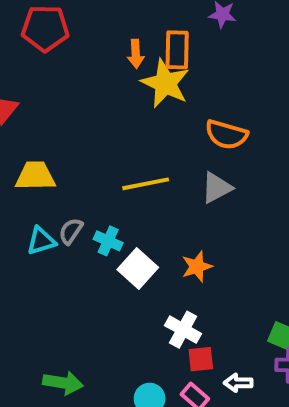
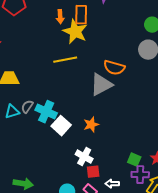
orange semicircle: (226, 135) -> (114, 68), moved
yellow line: (146, 184) -> (65, 60), moved
gray triangle: (217, 188) -> (101, 85), size x1.4
cyan cross: (108, 241) -> (46, 112), size x1.5

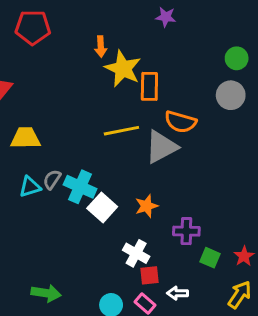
orange rectangle: (81, 15) -> (149, 86), moved
yellow line: (65, 60) -> (121, 131), moved
purple cross: (140, 175) -> (186, 231), moved

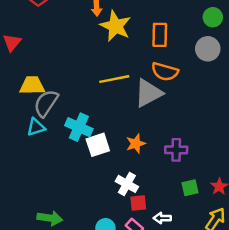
orange rectangle: (149, 86) -> (160, 35), moved
gray semicircle: (52, 179) -> (46, 103), moved, size x1.6
white square: (102, 207) -> (98, 145), turned 30
purple cross: (186, 231) -> (176, 150), moved
green square: (210, 258) -> (190, 188), turned -36

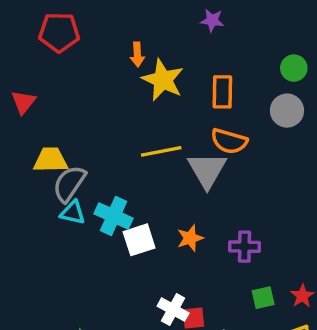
gray triangle: (148, 93) -> (207, 170), turned -32
cyan triangle: (36, 127) -> (73, 213), moved, turned 30
white cross: (127, 184) -> (173, 310), moved

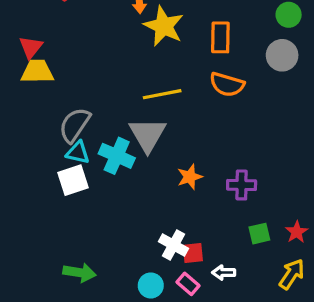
yellow trapezoid: (51, 160) -> (37, 72), moved
gray triangle: (207, 170) -> (148, 135), moved
white square: (139, 240) -> (73, 180), moved

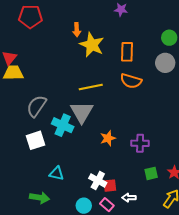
cyan triangle: (78, 153) -> (57, 173), moved

